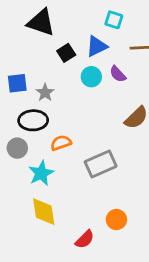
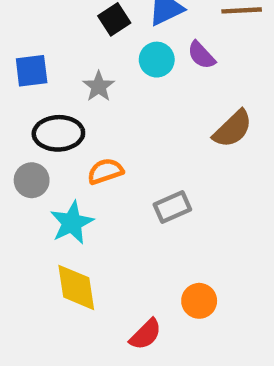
gray star: (45, 93) -> (99, 86), moved
gray rectangle: (101, 164) -> (172, 207), size x0.7

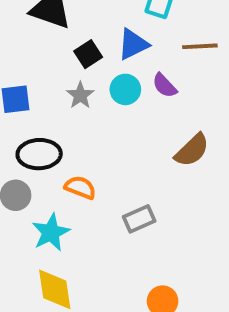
gray star: (99, 86) -> (80, 95), moved
orange semicircle: (105, 171) -> (80, 187), turned 40

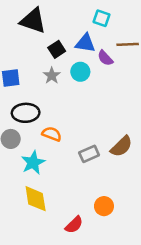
blue triangle: (133, 44) -> (85, 43), turned 35
purple semicircle: (165, 86) -> (105, 58), moved
brown semicircle: (192, 150) -> (121, 146), moved

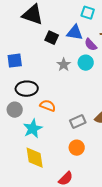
black square: (57, 49) -> (52, 38), turned -32
cyan circle: (80, 72) -> (86, 63), moved
gray star: (52, 75) -> (64, 65), moved
orange circle: (104, 206) -> (77, 148), moved

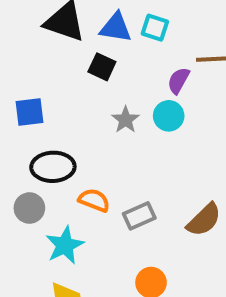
cyan square: (88, 13) -> (155, 28), moved
blue triangle: (75, 33) -> (116, 28), moved
purple semicircle: (91, 45) -> (178, 81), turned 72
gray rectangle: (78, 122) -> (139, 216), moved

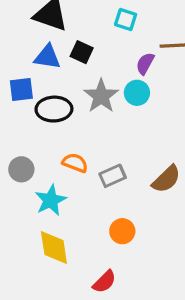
blue triangle: (116, 28) -> (47, 57), moved
gray star: (126, 120) -> (101, 96), size x1.5
black ellipse: (53, 167) -> (54, 109), moved

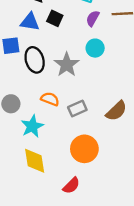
purple semicircle: (145, 63) -> (93, 18), moved
gray star: (101, 96) -> (67, 65), moved
black ellipse: (54, 109) -> (35, 60), turned 75
orange circle: (122, 231) -> (84, 149), size x1.5

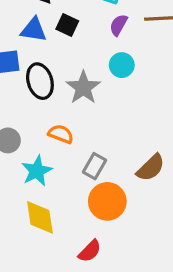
gray rectangle: (77, 109) -> (94, 166), moved, turned -36
brown semicircle: (116, 111) -> (151, 168), moved

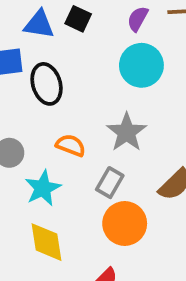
cyan circle: (122, 65) -> (141, 65), size x1.5
gray star: (83, 88) -> (127, 132), moved

